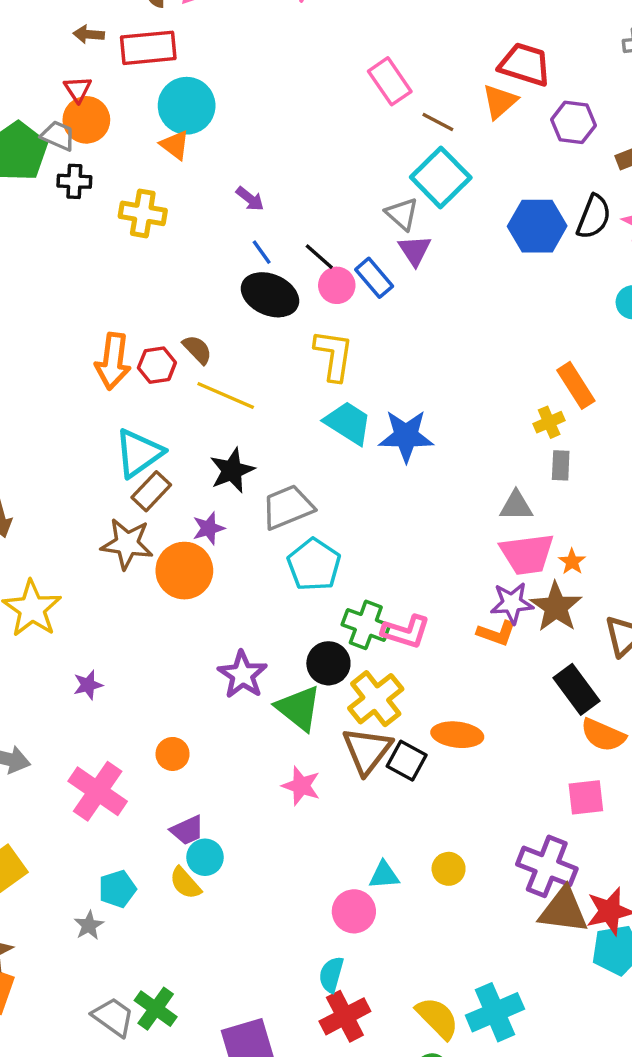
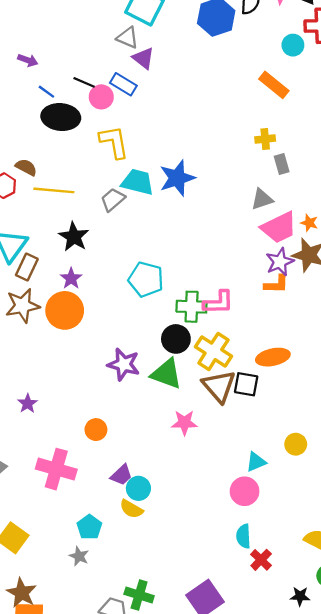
orange rectangle: (576, 385) -> (274, 85), moved
yellow cross: (549, 422) -> (265, 139), turned 36
gray trapezoid: (288, 507) -> (113, 200), moved, size x0.7
red cross: (345, 1016) -> (261, 560), size x0.7

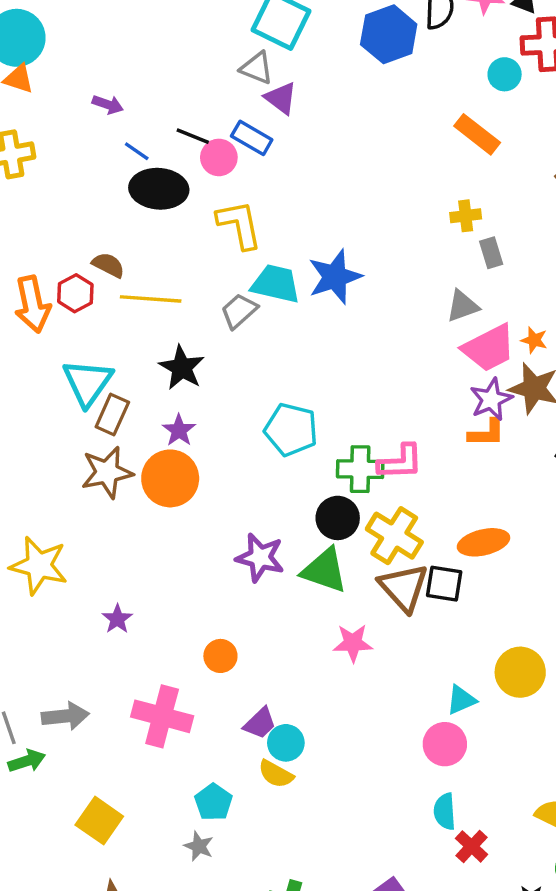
yellow circle: (296, 444) -> (520, 672), size x1.5

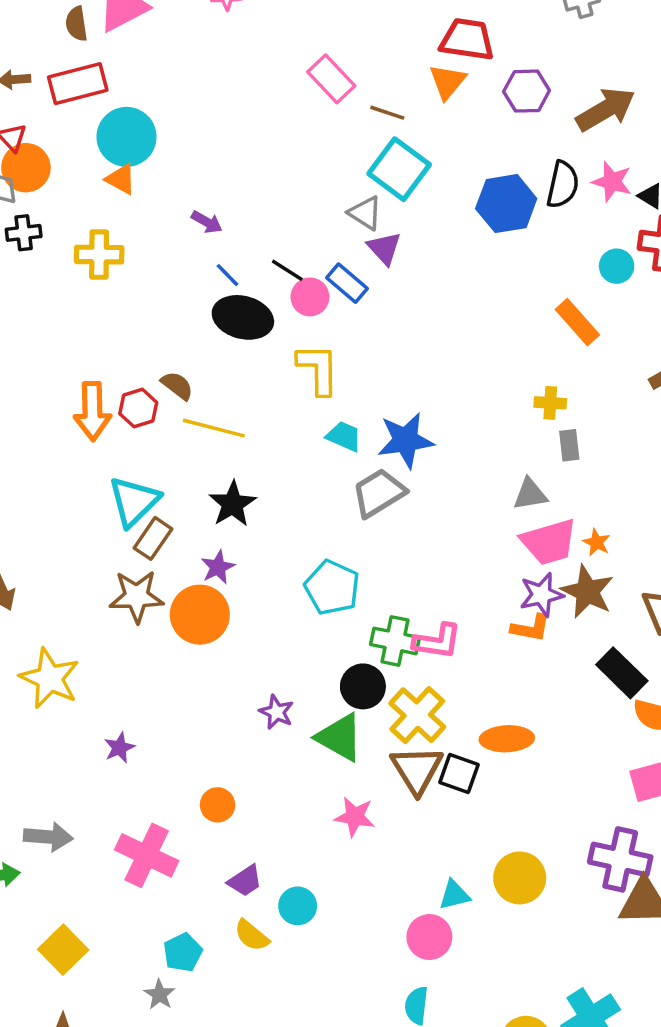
cyan trapezoid: (276, 284) -> (344, 436), size x0.7
gray trapezoid: (239, 311) -> (379, 493), moved, size x1.4
purple star: (260, 558) -> (276, 712), size x0.7
cyan circle: (286, 743) -> (298, 906), moved

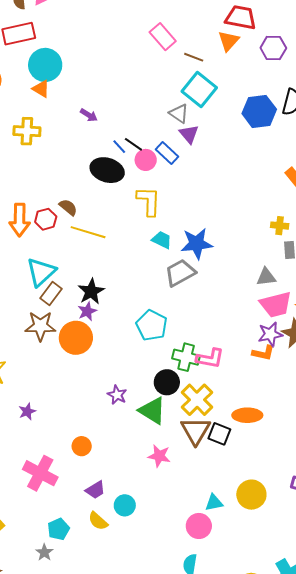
blue line: (227, 275) -> (119, 147), moved
black star: (232, 504) -> (91, 291), moved

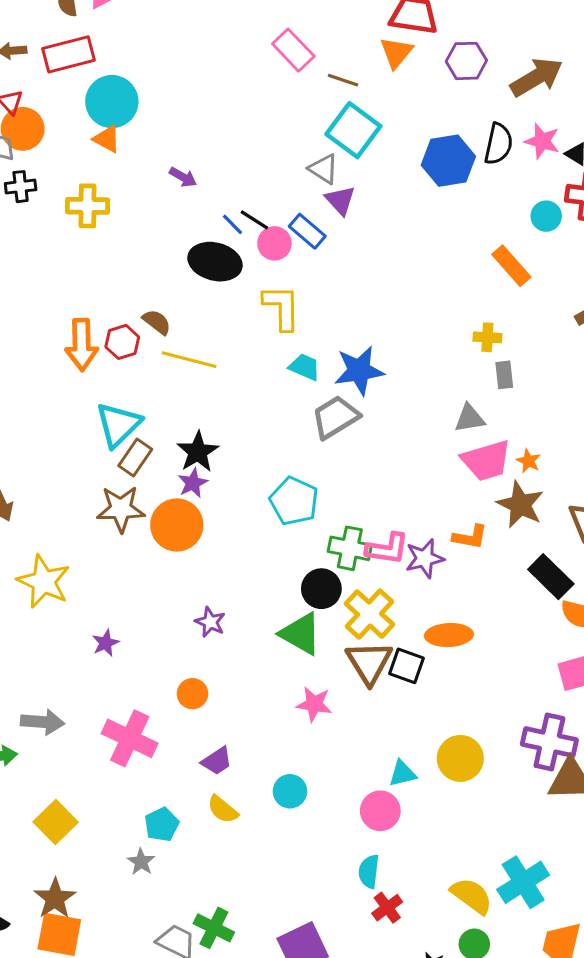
purple star: (270, 334) -> (425, 558), moved
purple star: (117, 395) -> (210, 622), moved
cyan circle: (125, 505) -> (290, 791), moved

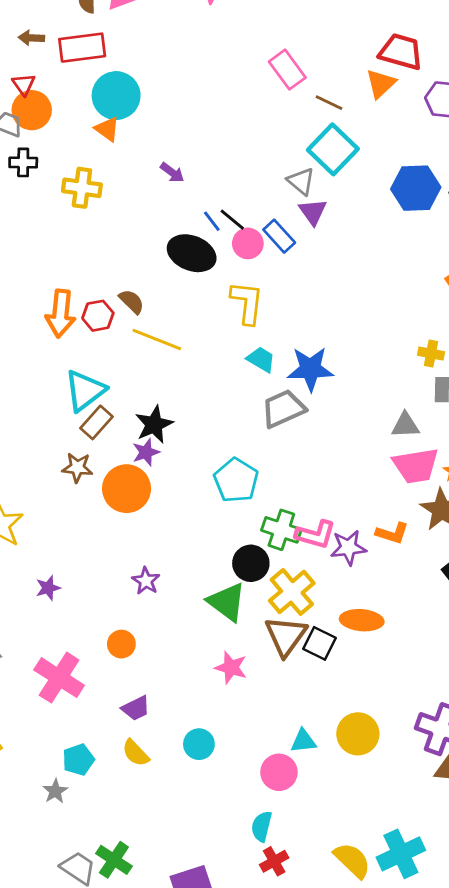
brown star: (121, 509) -> (77, 468), size x0.7

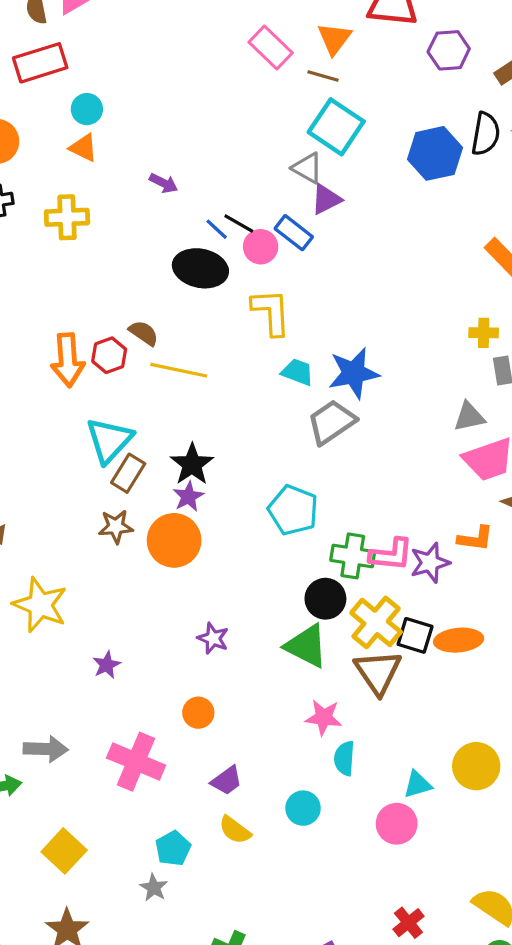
orange triangle: (381, 84) -> (334, 39), moved
cyan circle: (116, 96) -> (87, 109), size x0.6
purple triangle: (313, 212) -> (326, 199), turned 48
black square: (320, 643) -> (415, 635), moved
cyan semicircle: (262, 826) -> (344, 758), moved

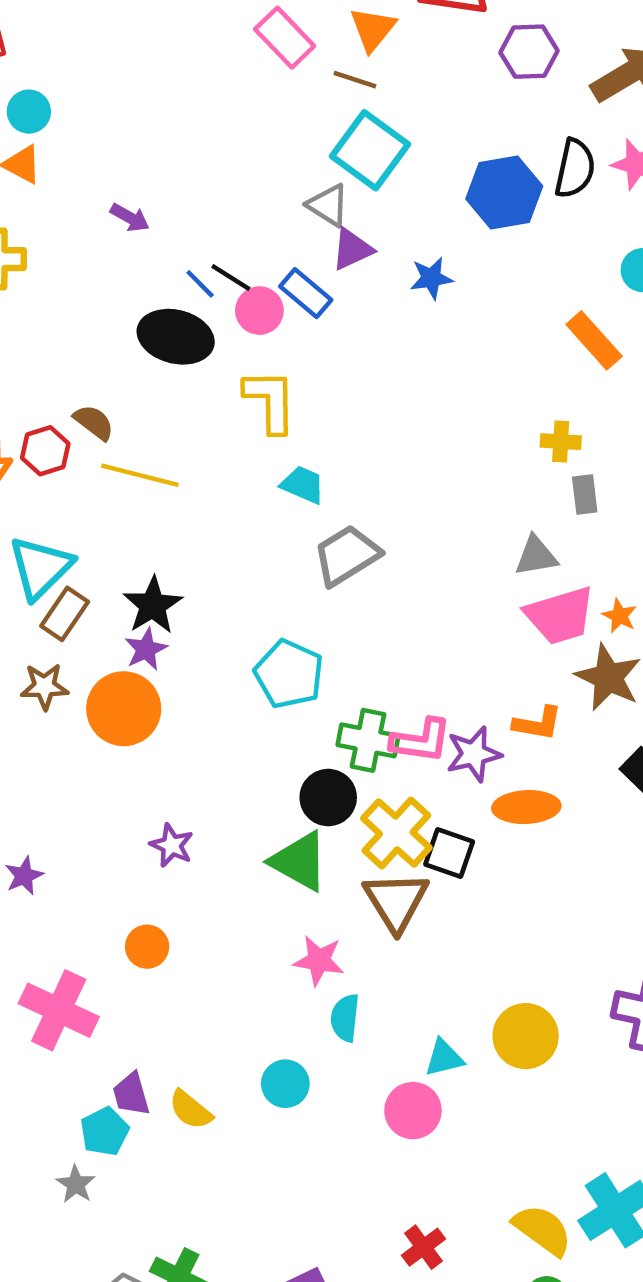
blue star: (354, 373) -> (431, 278), moved, size x0.6
orange ellipse: (459, 640) -> (526, 807), moved
purple trapezoid: (227, 781) -> (131, 1094), moved, turned 108

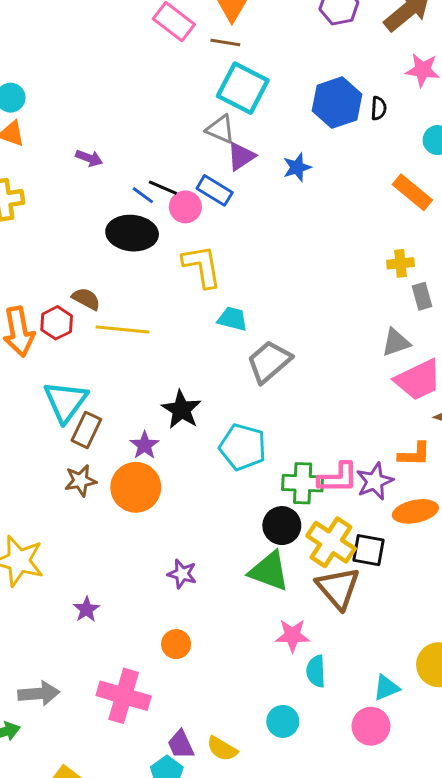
black semicircle: (575, 169) -> (379, 108), moved, size x0.6
black star: (153, 605) -> (181, 410), moved

